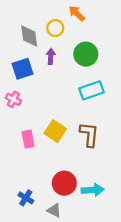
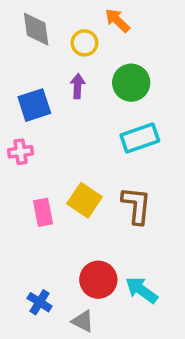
gray diamond: (29, 36) -> (36, 29), moved
pink cross: (13, 99) -> (21, 152), turned -35
cyan arrow: (93, 190) -> (142, 290), turned -140

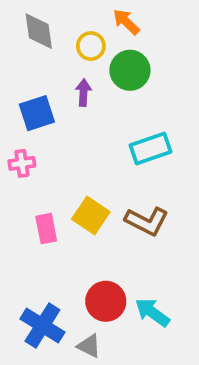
green circle: (131, 83) -> (130, 70), moved
brown L-shape: (136, 205) -> (147, 221), turned 111
blue cross: (40, 302) -> (42, 325), size x1.6

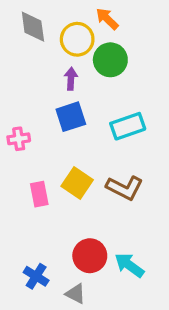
yellow circle: (91, 46) -> (77, 39), size x1.4
blue square: (37, 113) -> (71, 117), moved
blue cross: (42, 325) -> (36, 276), size x0.7

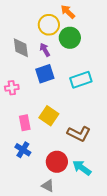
gray diamond: (33, 27) -> (21, 48), moved
purple arrow: (71, 79) -> (45, 50), turned -32
brown L-shape: (125, 188) -> (79, 134), moved
blue cross: (36, 276) -> (23, 150), moved

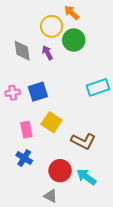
blue square: (45, 74) -> (38, 92), moved
cyan rectangle: (81, 80) -> (98, 87), moved

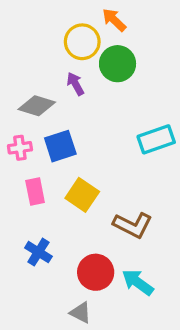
gray diamond: (22, 51) -> (37, 106), moved, turned -65
pink rectangle: (26, 130) -> (35, 191), moved

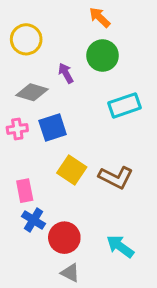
yellow circle: (82, 42) -> (26, 39), moved
cyan rectangle: (156, 139) -> (125, 105), moved
pink rectangle: (35, 191) -> (25, 191), moved
brown L-shape: (133, 225) -> (116, 177), moved
red circle: (96, 272) -> (64, 238), moved

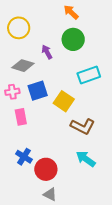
yellow square: (72, 170) -> (64, 101), moved
pink rectangle: (25, 191) -> (21, 117), moved
cyan arrow: (120, 246) -> (86, 159), moved

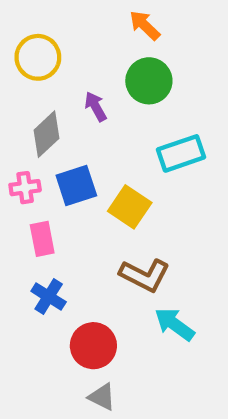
gray diamond: (23, 66) -> (46, 134), turned -60
brown L-shape: (83, 126) -> (145, 275), moved
blue cross: (24, 157) -> (49, 297), moved

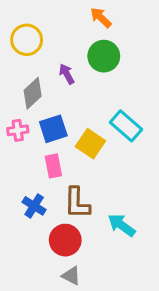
cyan rectangle: (181, 153) -> (126, 126), moved, turned 60
pink rectangle: (42, 239) -> (53, 166), moved
brown L-shape: (145, 275) -> (77, 203), moved, turned 64

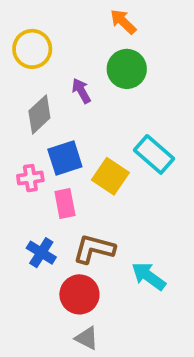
pink cross: (18, 130) -> (30, 178), moved
brown L-shape: (77, 203) -> (94, 249), turned 104

